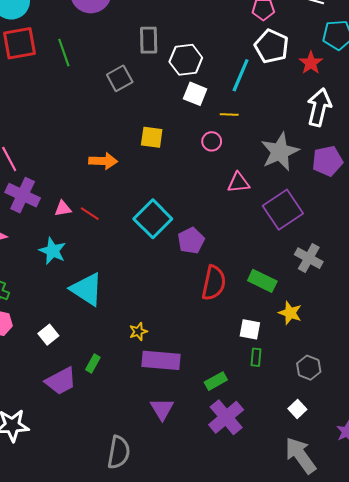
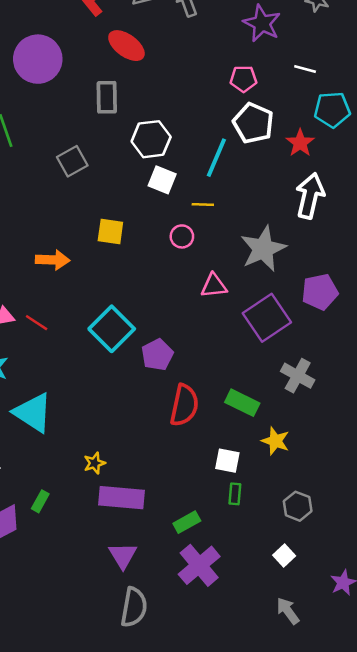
gray rectangle: (149, 40) -> (107, 97), moved
purple pentagon: (327, 161) -> (320, 292), moved
gray semicircle: (119, 452) -> (134, 607), moved
gray arrow: (300, 455) -> (288, 611), size x0.6

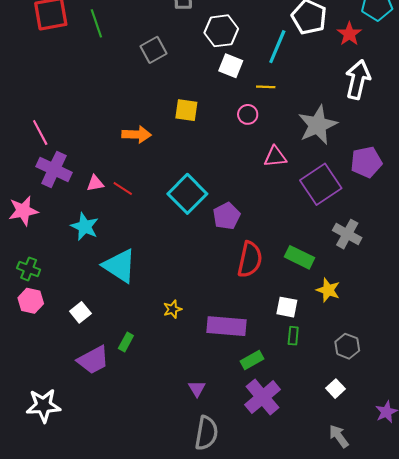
purple rectangle: (122, 498) -> (227, 326), moved
purple triangle: (123, 555) -> (197, 389), size x0.7

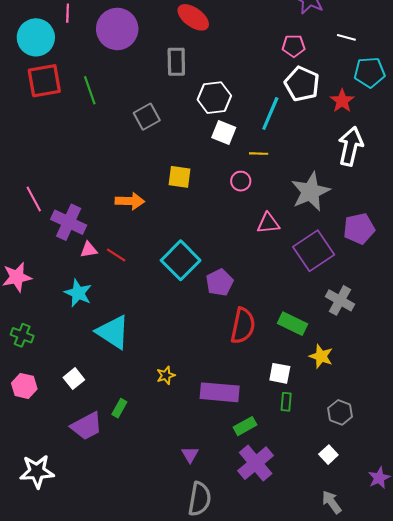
purple cross: (54, 169) -> (69, 222), moved
pink hexagon: (31, 301) -> (24, 386), moved

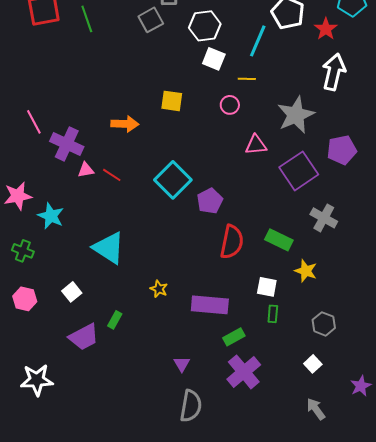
gray square: (147, 117) -> (151, 20), moved
cyan star: (78, 293) -> (51, 216), moved
yellow star: (166, 375) -> (159, 289), turned -30

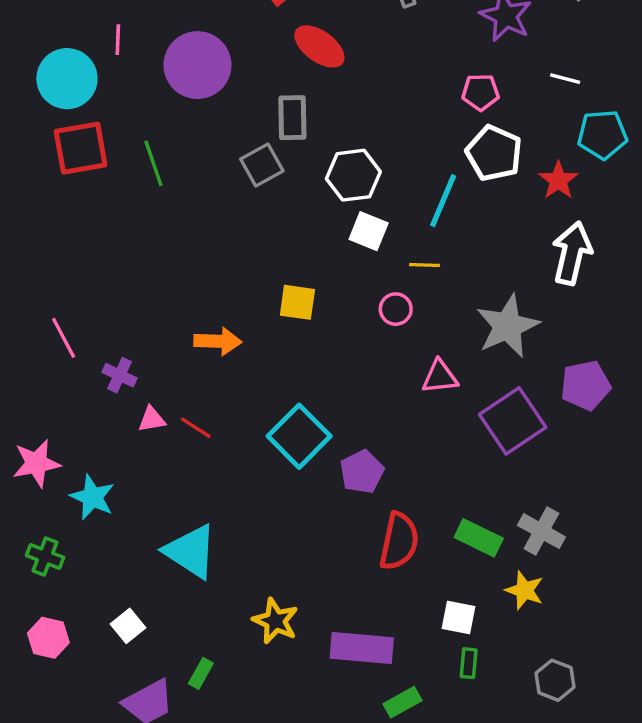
purple cross: (67, 144) -> (120, 375), size x0.6
gray cross: (324, 218) -> (541, 531), moved
yellow star: (159, 289) -> (275, 621), size x1.5

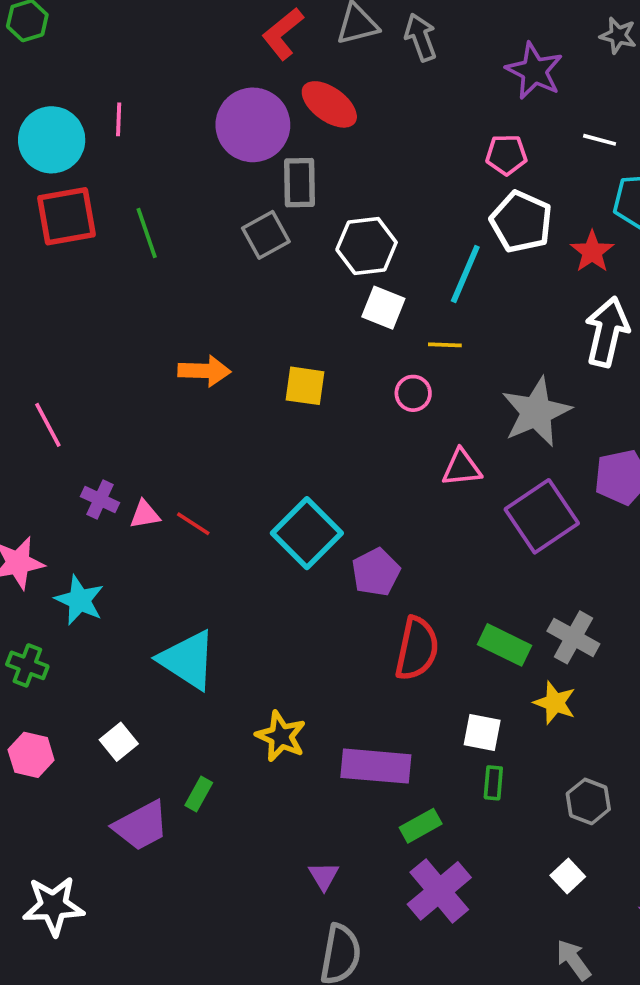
pink line: (118, 40) -> (119, 119), moved
purple circle: (197, 65) -> (253, 125), moved
orange arrow: (218, 341) -> (204, 371), moved
purple cross: (120, 375) -> (100, 500), moved

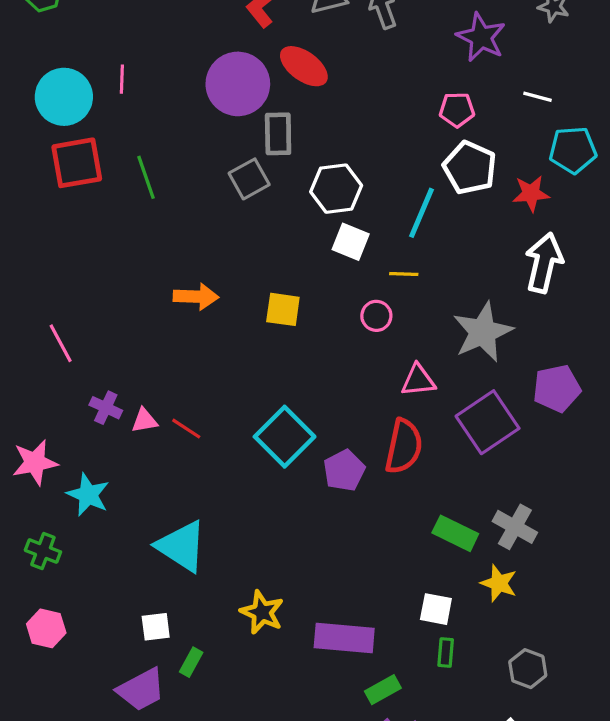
red star: (592, 252) -> (531, 193), turned 30
red semicircle: (417, 649) -> (404, 446), moved
white square: (119, 742) -> (156, 627), moved, turned 32

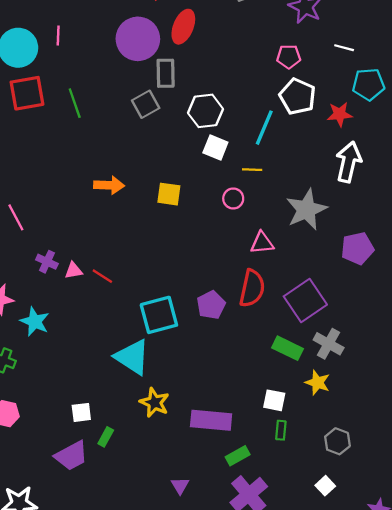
red ellipse: (304, 66) -> (183, 27), turned 76
purple square: (488, 422) -> (305, 301), moved
cyan square: (285, 437) -> (159, 315), moved, turned 30
cyan triangle: (181, 546) -> (132, 357), moved

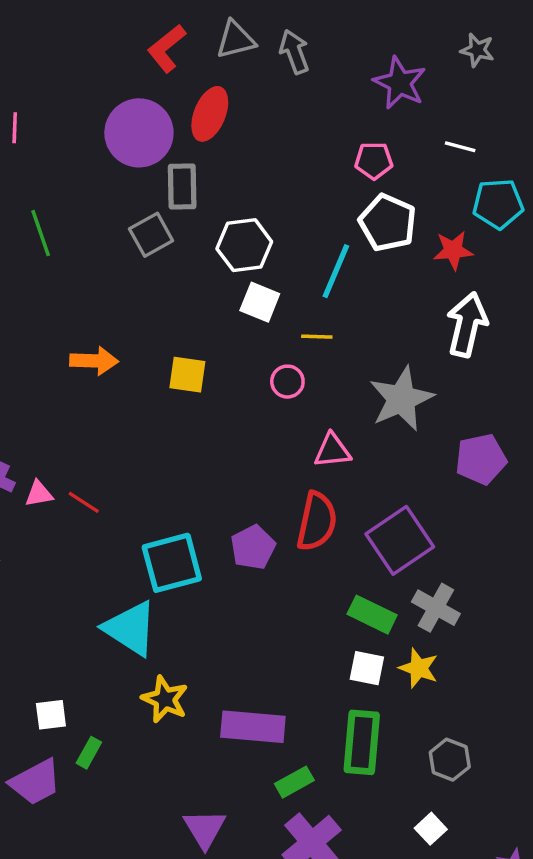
white square: (274, 400) -> (367, 668), moved
green rectangle: (281, 430) -> (362, 742), size x2.0
purple triangle: (180, 486) -> (205, 829), size x1.5

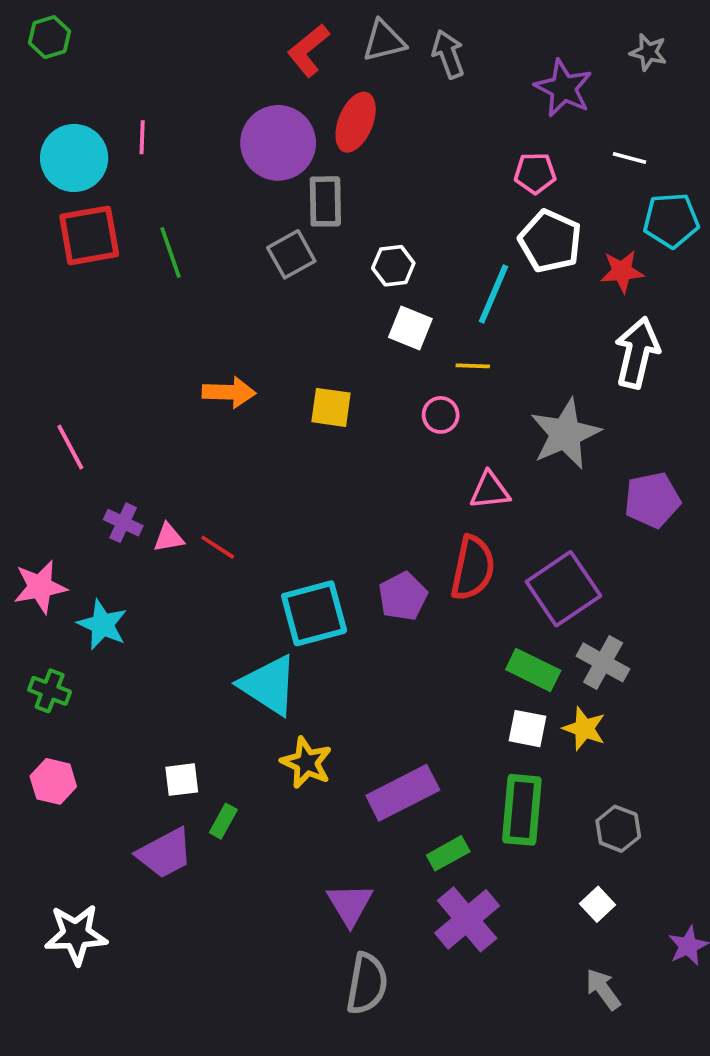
white hexagon: (244, 245) -> (393, 266), size x0.7
purple rectangle: (253, 727) -> (403, 793), turned -32

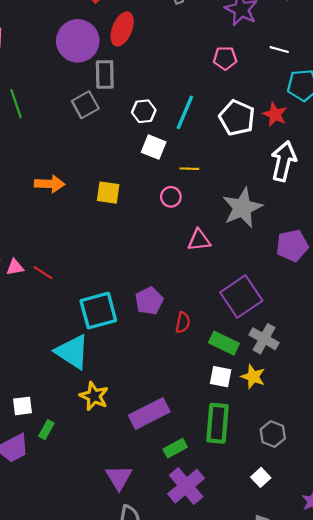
white pentagon: (550, 241) -> (237, 118), moved
red star: (622, 271) -> (275, 115), turned 30
cyan line: (494, 294) -> (185, 112), moved
red semicircle: (473, 568) -> (183, 322), moved, size x0.6

